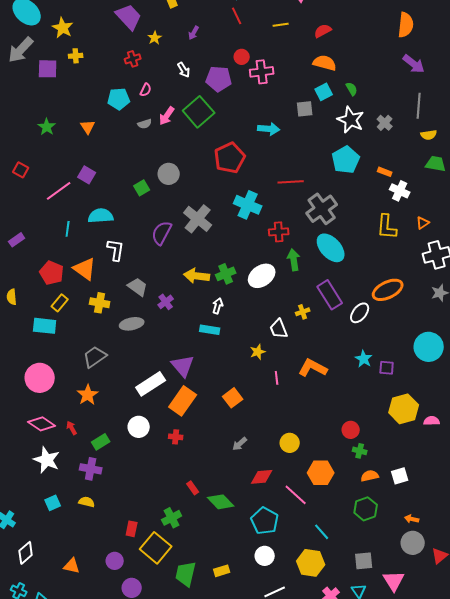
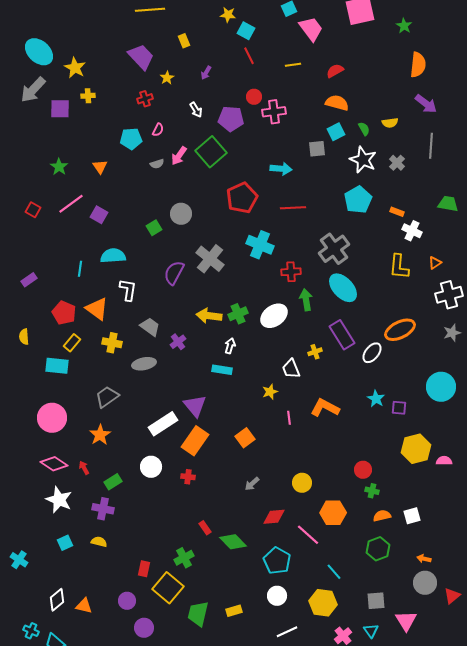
yellow semicircle: (429, 135) -> (390, 123), moved
red line: (291, 182) -> (293, 208), moved
pink line: (59, 191) -> (71, 204), moved
white diamond: (26, 553) -> (57, 600), moved

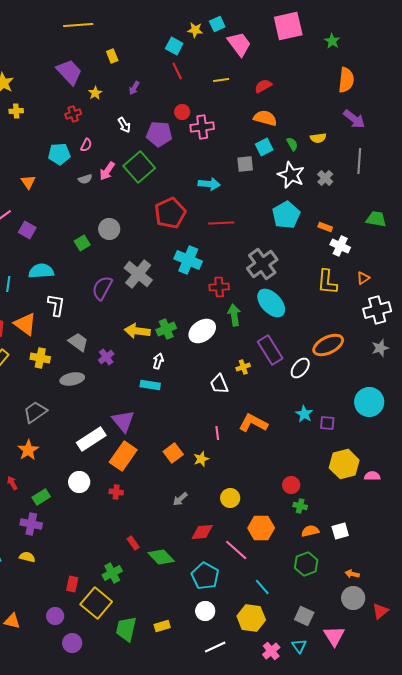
yellow star: (228, 15) -> (195, 30), moved
yellow star: (270, 392) -> (201, 459), moved
gray square: (376, 601) -> (304, 616), turned 30

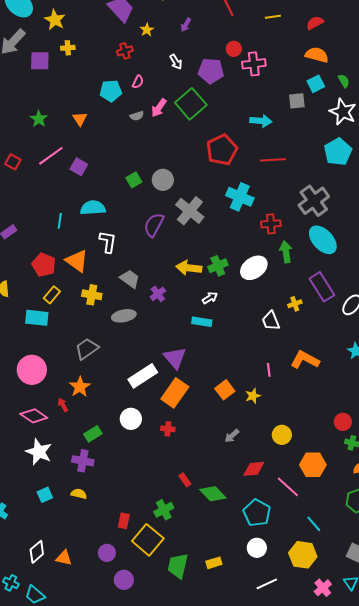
gray circle: (109, 229) -> (163, 180), moved
white arrow: (158, 361) -> (210, 298), turned 42
red arrow: (12, 483) -> (63, 405), moved

